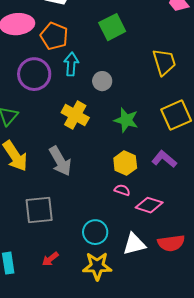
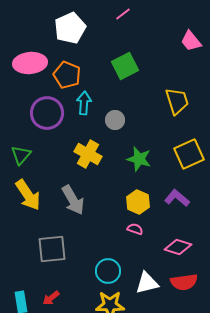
pink diamond: (149, 205) -> (178, 247), moved
red arrow: (50, 259) -> (51, 298), moved

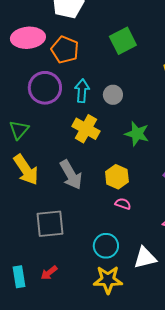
cyan arrow: (84, 103) -> (82, 91), moved
yellow hexagon: (138, 202) -> (117, 177), moved
pink semicircle: (135, 229) -> (123, 204), moved

